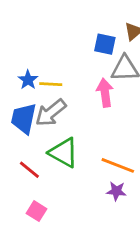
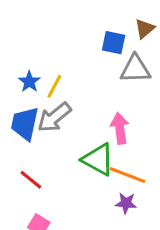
yellow line: (51, 84) -> (54, 86), turned -65
pink arrow: (105, 93) -> (120, 128), moved
green triangle: (64, 153) -> (98, 159), moved

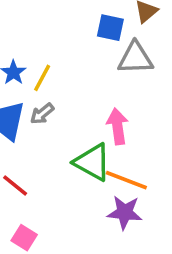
gray arrow: (54, 117) -> (42, 114), size x0.6
purple star: (126, 203) -> (125, 212), size x1.4

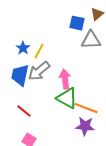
gray arrow: (42, 114) -> (39, 71), size x1.6
pink arrow: (117, 126) -> (65, 79), moved

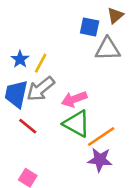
pink arrow: (65, 79) -> (74, 99), turned -102
orange line: (86, 108) -> (101, 137), turned -55
red line: (24, 111) -> (28, 126), moved

